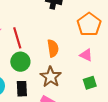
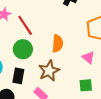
red line: (17, 38) -> (25, 25), turned -30

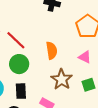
brown star: (49, 71) -> (62, 79), moved

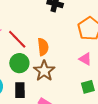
orange semicircle: (52, 50) -> (43, 47), moved
brown star: (62, 79) -> (44, 71), moved

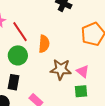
pink triangle: (85, 59) -> (83, 71), moved
brown star: (44, 71) -> (61, 69), moved, turned 30

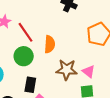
black rectangle: (13, 82) -> (30, 85), moved

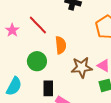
red line: (25, 32) -> (38, 25), moved

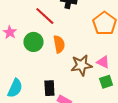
red line: (38, 25) -> (45, 16), moved
green circle: (37, 61) -> (33, 42), moved

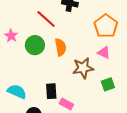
pink triangle: (103, 62) -> (104, 53), moved
cyan semicircle: (15, 88) -> (17, 91), turned -90

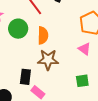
brown star: (83, 68) -> (48, 60), moved

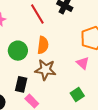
green circle: (18, 29) -> (18, 51), moved
green square: (82, 81) -> (77, 94), turned -32

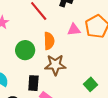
pink triangle: (83, 63) -> (74, 30), moved, turned -40

